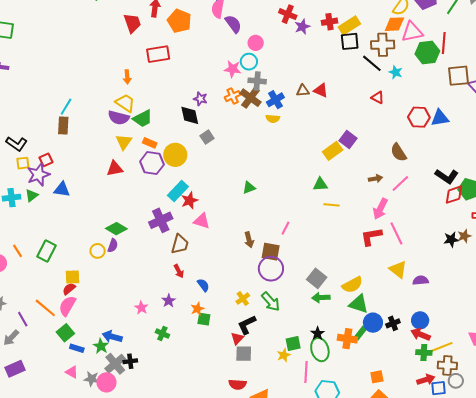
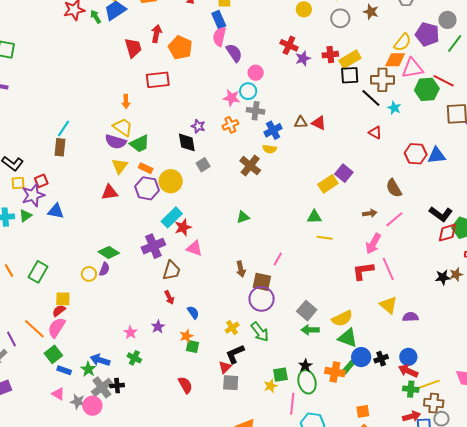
red line: (444, 43) -> (444, 81), turned -70
brown cross: (251, 98) -> (250, 166), moved
green cross: (162, 333) -> (134, 358), moved
red semicircle: (237, 384) -> (185, 385), moved, turned -126

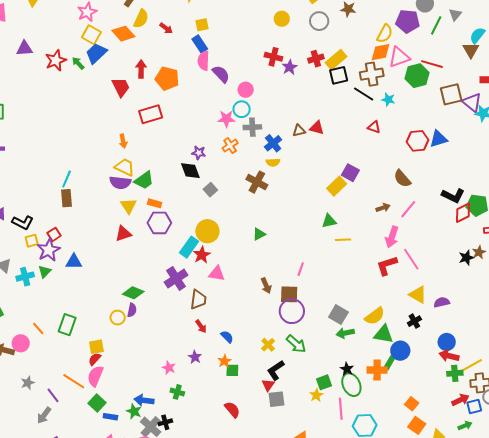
yellow circle: (171, 181) -> (207, 231), moved
black cross: (381, 359) -> (414, 321), moved
orange square: (363, 411) -> (412, 404), turned -32

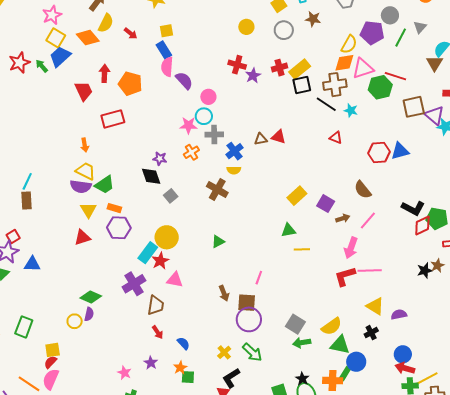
purple square: (350, 173) -> (326, 204), moved
pink line: (411, 259) -> (370, 271), turned -60

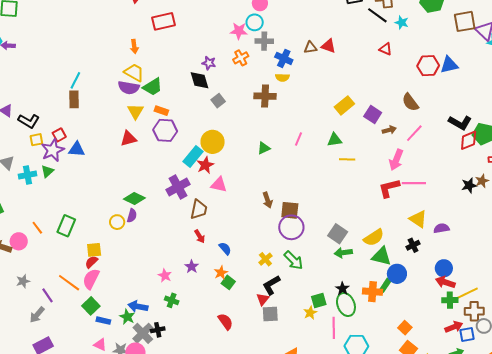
blue cross: (234, 151) -> (284, 58), turned -30
brown cross: (217, 189) -> (265, 96), turned -30
blue triangle: (32, 264) -> (77, 149), moved
pink line: (259, 278) -> (298, 139), moved
green square: (188, 377) -> (228, 282), turned 32

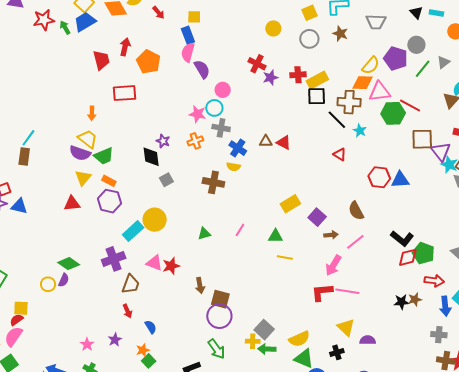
red star: (205, 165) -> (171, 266), moved
yellow cross: (265, 259) -> (253, 341), moved, turned 32

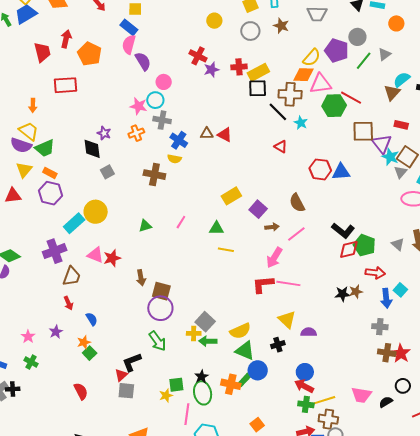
blue rectangle: (188, 35) -> (129, 27), turned -30

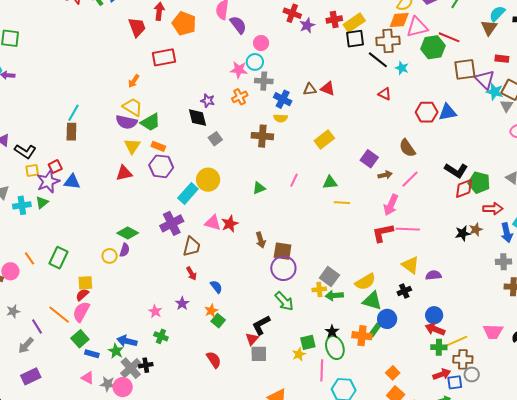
orange arrow: (33, 105) -> (134, 81), turned 40
yellow rectangle: (231, 196) -> (324, 139), moved

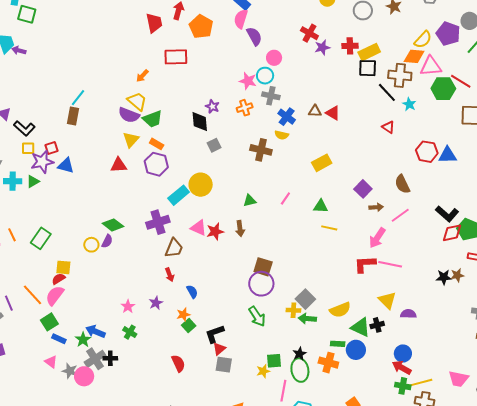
brown arrow: (261, 240) -> (240, 229), moved
green triangle: (372, 301) -> (361, 327), moved
black L-shape: (261, 325) -> (215, 334), moved
green rectangle: (375, 330) -> (338, 344), moved, turned 48

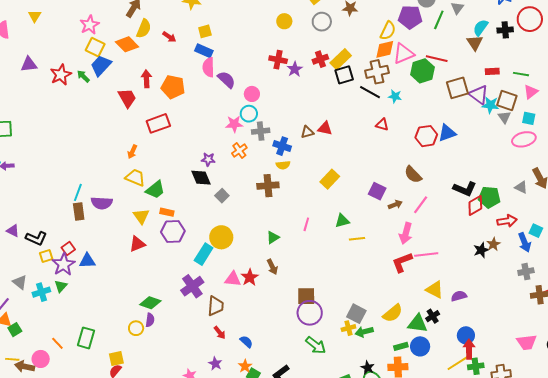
purple semicircle: (129, 115) -> (102, 203), moved
red arrow: (402, 367) -> (469, 349), turned 78
yellow line: (420, 383) -> (458, 363), moved

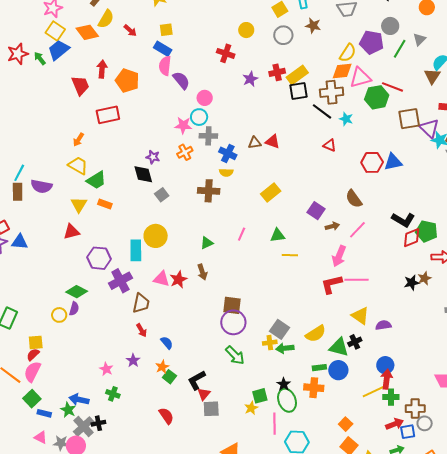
red cross: (278, 60) -> (226, 53), moved
purple hexagon: (173, 232) -> (99, 258), moved
cyan rectangle: (204, 254) -> (136, 250), turned -40

